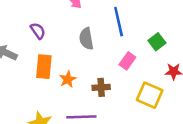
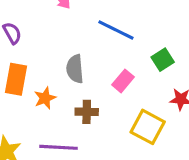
blue line: (119, 22) -> (116, 30), turned -56
gray semicircle: (86, 39) -> (75, 69), moved

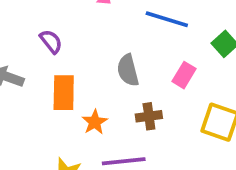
orange star: (45, 98) -> (95, 122), moved

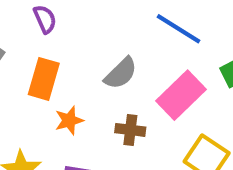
gray semicircle: (128, 70) -> (121, 73), turned -136
pink rectangle: (184, 75) -> (181, 95), size x1.6

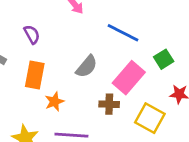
brown cross: (130, 130) -> (109, 104), moved

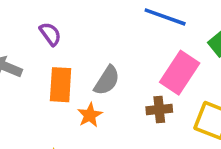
gray semicircle: (87, 66) -> (107, 80), moved

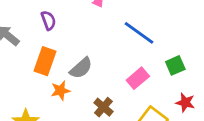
pink rectangle: (180, 73) -> (138, 78), size x0.7
brown cross: (159, 110) -> (103, 107), moved, turned 30

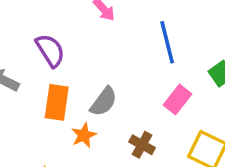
purple semicircle: (48, 20) -> (50, 50), size x1.4
blue line: (139, 33) -> (167, 42), turned 52

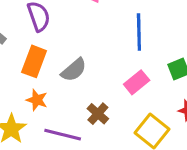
orange star: (84, 135) -> (37, 100), moved, turned 30

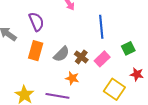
orange star: (37, 100) -> (72, 78), moved
brown cross: (98, 114) -> (81, 57), moved

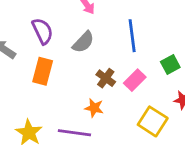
gray semicircle: (61, 54) -> (83, 42), moved

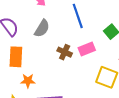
pink rectangle: (135, 80) -> (87, 49), turned 35
orange star: (94, 108) -> (28, 81), moved

